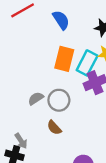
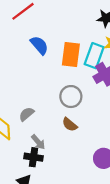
blue semicircle: (61, 20) -> (39, 45), moved
gray semicircle: (36, 98) -> (27, 114), moved

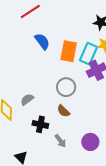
gray arrow: (38, 142) -> (60, 141), moved
black cross: (34, 157) -> (40, 124), moved

